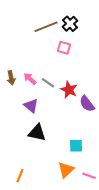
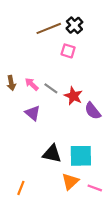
black triangle: (37, 133) -> (52, 154), moved
cyan square: (76, 146) -> (81, 156), size x1.6

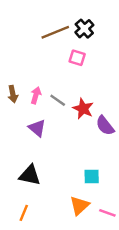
pink arrow: (32, 84) -> (36, 95), turned 64
black triangle: (52, 154) -> (30, 175), moved
cyan square: (81, 156) -> (92, 176), size x0.6

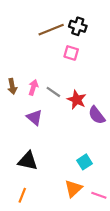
black cross: (84, 29) -> (78, 26), turned -30
cyan square: (92, 176) -> (84, 162), turned -32

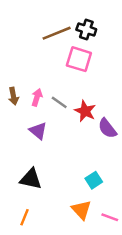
pink square: (71, 53) -> (79, 59), size x1.5
orange triangle: (73, 189) -> (81, 210), turned -30

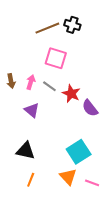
pink square: (79, 59) -> (56, 58), moved
cyan square: (94, 180) -> (79, 152), size x1.6
orange line: (25, 217) -> (31, 180), moved

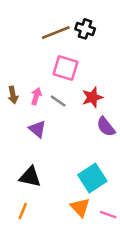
red star: (71, 94) -> (92, 97), moved, turned 30
orange line: (31, 180) -> (23, 211), moved

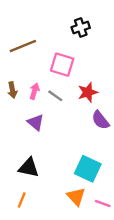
black cross: (85, 29) -> (81, 27), turned -36
brown line: (56, 33) -> (23, 46), moved
cyan square: (92, 178) -> (88, 169), turned -32

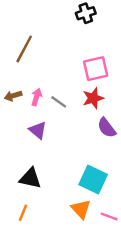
black cross: (81, 27) -> (86, 13), moved
brown line: (23, 46) -> (24, 49), turned -40
pink square: (62, 65) -> (96, 69), moved, turned -30
brown arrow: (12, 90) -> (13, 96), turned 84

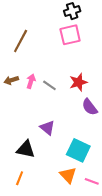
pink square: (96, 69) -> (70, 35), moved
purple triangle: (38, 130) -> (47, 128), moved

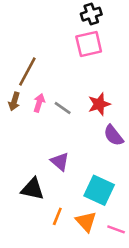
brown line: (21, 41) -> (27, 71), moved
brown arrow: (11, 80) -> (14, 101), turned -56
orange line: (20, 178) -> (57, 216), moved

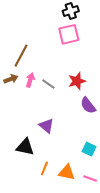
brown arrow: (14, 101) -> (11, 79), turned -128
cyan square: (99, 190) -> (89, 149), moved, size x0.6
orange triangle: (86, 222) -> (67, 172), turned -36

